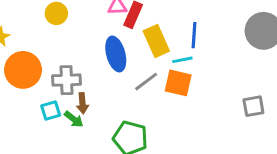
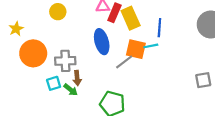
yellow rectangle: (156, 41) -> (131, 18), moved
orange square: (178, 83) -> (136, 49), moved

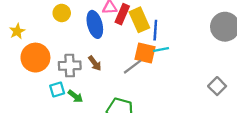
blue line: (159, 28) -> (155, 30), moved
blue ellipse: (102, 42) -> (95, 24), moved
brown arrow: (77, 78) -> (95, 63), moved, turned -32
gray square: (203, 80) -> (217, 86), turned -35

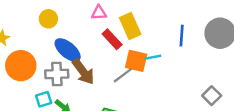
red rectangle: (122, 14) -> (112, 39), moved, turned -66
blue ellipse: (95, 24) -> (68, 50), moved, turned -35
blue line: (155, 30) -> (182, 36), moved
brown arrow: (95, 63) -> (83, 72), size x1.6

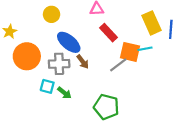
yellow rectangle: (130, 26) -> (151, 23), moved
brown arrow: (83, 72) -> (83, 62), size x0.6
cyan square: (44, 99) -> (47, 86), turned 32

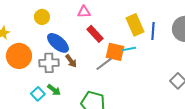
cyan square: (47, 86) -> (38, 94), moved, turned 32

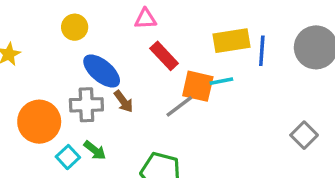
yellow rectangle: (135, 25) -> (232, 41), turned -75
orange circle: (19, 56) -> (39, 122), moved

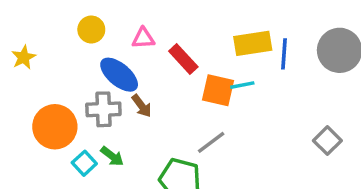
pink triangle: (145, 19) -> (143, 38), moved
gray line: (179, 106) -> (211, 142), moved

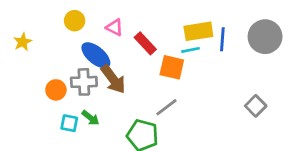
pink triangle: (143, 38) -> (115, 27), turned 30
cyan line: (242, 85) -> (190, 50), moved
brown arrow: (142, 106) -> (113, 79), size x1.6
orange circle: (55, 127) -> (56, 90), moved, size x0.6
cyan square: (84, 163) -> (69, 123), turned -36

